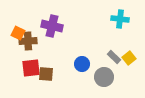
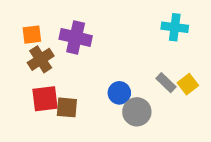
orange square: (18, 33) -> (32, 35), moved, turned -32
brown cross: (28, 41) -> (41, 59), turned -30
gray circle: (104, 77) -> (137, 112), moved

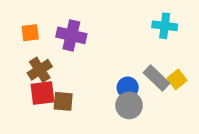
brown cross: (41, 59) -> (40, 70), moved
gray rectangle: (166, 83) -> (156, 78), size x1.4
blue circle: (119, 93) -> (128, 88), moved

